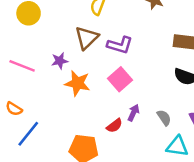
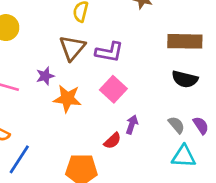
gray semicircle: (164, 118) -> (176, 125), moved

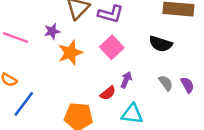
black semicircle: (185, 79) -> (161, 44), moved
orange star: (67, 99) -> (70, 53), turned -30
cyan triangle: (184, 156) -> (132, 114), moved

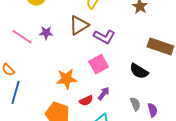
purple star: (52, 31) -> (46, 33), moved
orange star: (70, 53) -> (67, 79), moved
blue line: (24, 104) -> (15, 92), turned -35

